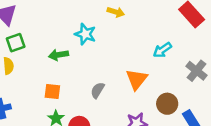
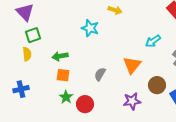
green arrow: (58, 55) -> (60, 56), moved

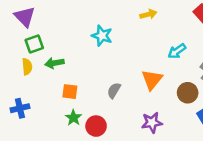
yellow arrow: (115, 10) -> (148, 14), moved, turned -32
green arrow: (60, 56) -> (54, 63), moved
brown circle: (157, 85) -> (188, 93), moved

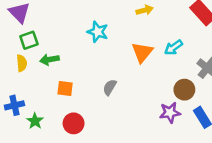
orange triangle: (152, 80) -> (142, 52), moved
green star: (73, 118) -> (35, 121), moved
purple star: (152, 122) -> (170, 113), moved
red circle: (96, 126) -> (74, 123), moved

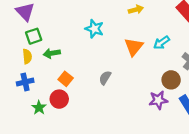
orange square: (65, 88) -> (66, 79), turned 32
blue cross: (14, 105) -> (25, 82), moved
red circle: (74, 123) -> (59, 99), moved

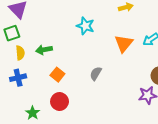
green square: (34, 36) -> (12, 33), moved
red circle: (59, 99) -> (60, 101), moved
green star: (39, 108) -> (33, 113), moved

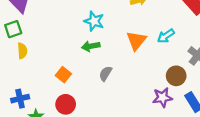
green arrow: (44, 50) -> (91, 46), moved
blue cross: (18, 78) -> (20, 99), moved

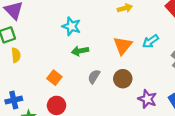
cyan star: (94, 21) -> (71, 26), moved
brown circle: (176, 76) -> (123, 79), moved
purple star: (162, 97) -> (147, 99), turned 30

